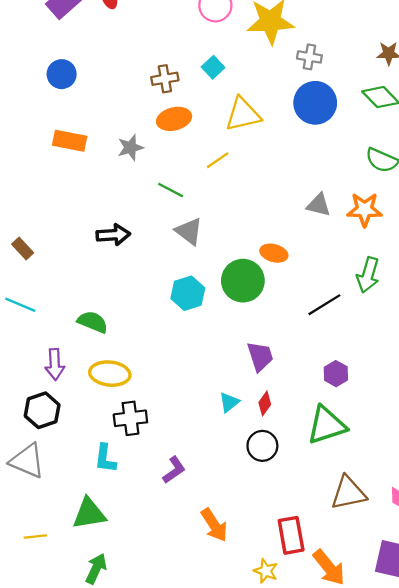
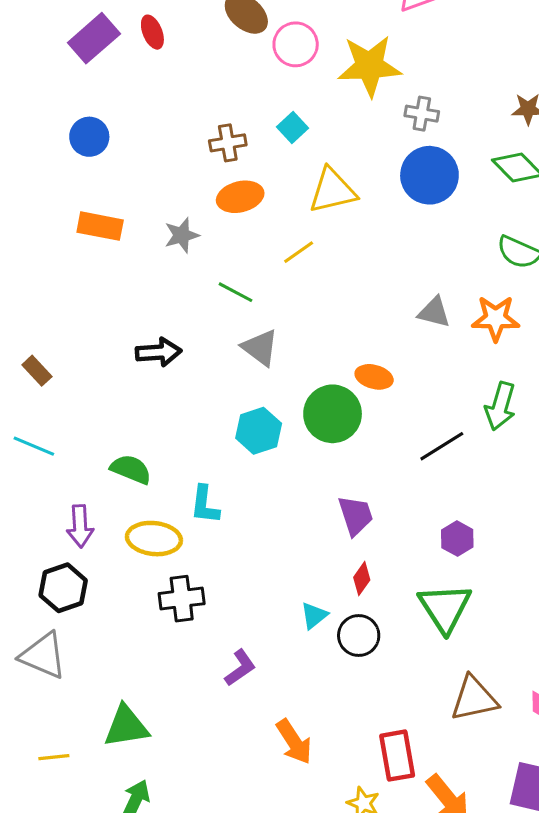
cyan triangle: (229, 402) -> (314, 615), moved
green triangle: (327, 425) -> (445, 608), turned -45
cyan L-shape: (105, 458) -> (205, 505), moved

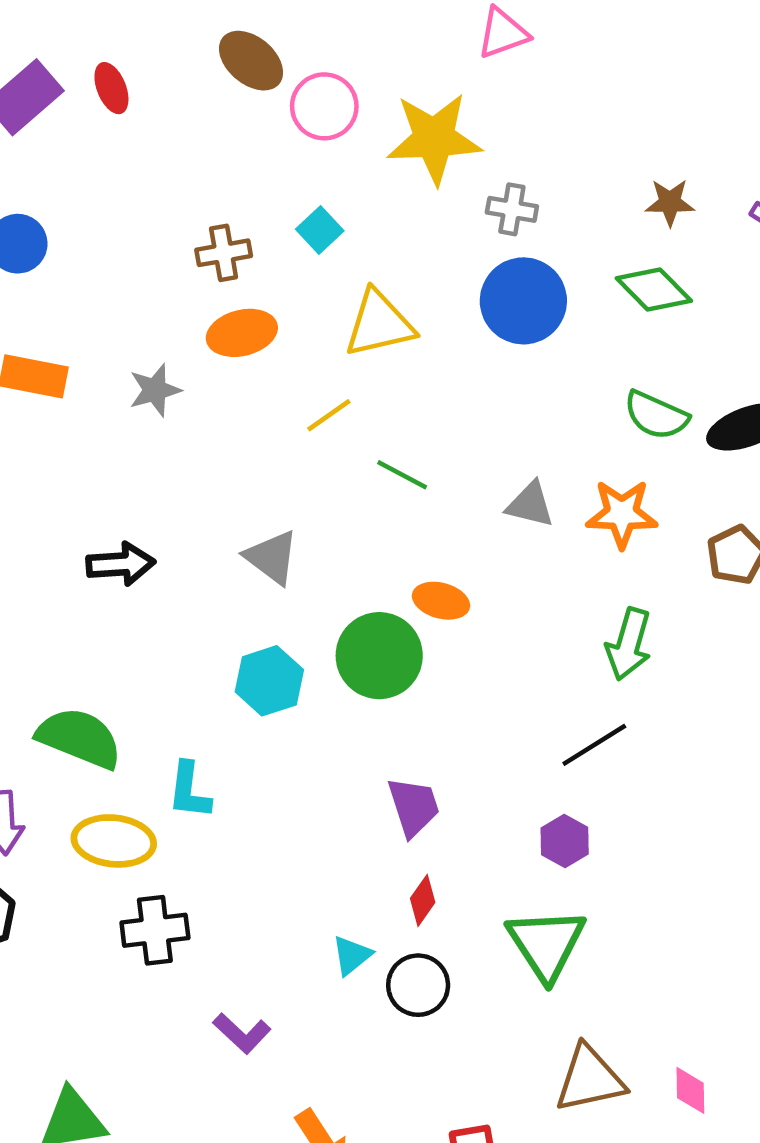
green line: (236, 292) -> (402, 475), moved
black line: (442, 446) -> (594, 745), moved
green semicircle: (131, 469) -> (79, 738), size x1.4
purple L-shape: (240, 668) -> (242, 1033), turned 78

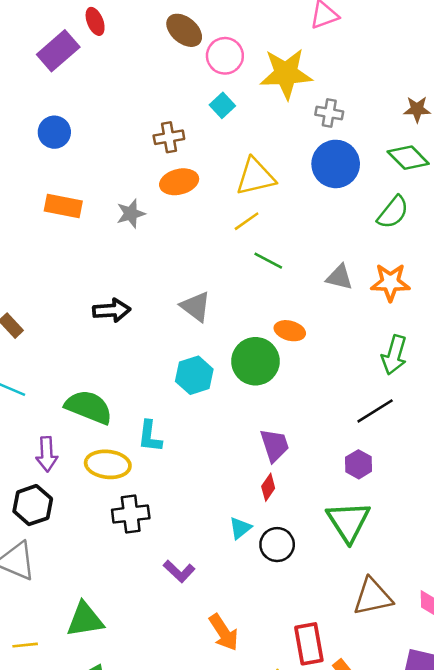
red ellipse: (111, 88) -> (95, 21), moved
cyan square: (320, 230) -> (222, 105), moved
yellow line: (329, 415) -> (247, 221), moved
green semicircle: (656, 415) -> (393, 212), moved, turned -75
red diamond: (423, 900) -> (268, 487), moved

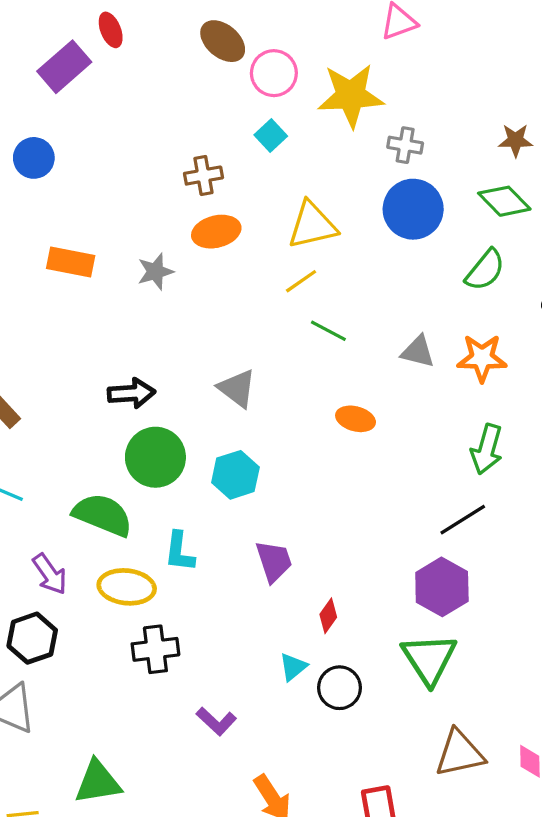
blue circle: (54, 132) -> (34, 158), moved
green circle: (255, 361) -> (155, 457), moved
purple trapezoid: (275, 445) -> (274, 561), moved
purple arrow: (47, 454) -> (50, 574), turned -32
purple hexagon: (359, 464) -> (442, 587), size x1.6

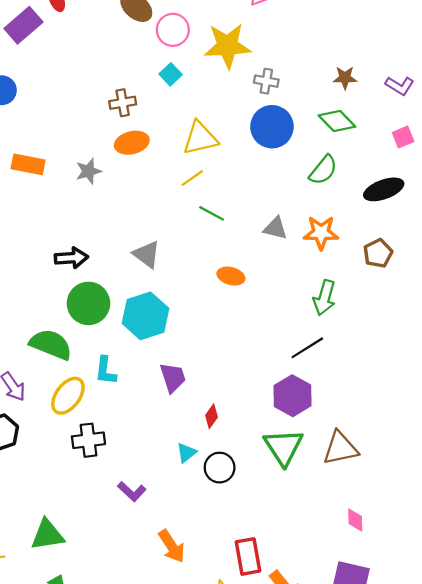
cyan hexagon: (235, 475) -> (145, 316), size x1.4
yellow ellipse: (127, 587) -> (68, 396), turned -60
brown triangle: (460, 753) -> (340, 448), moved

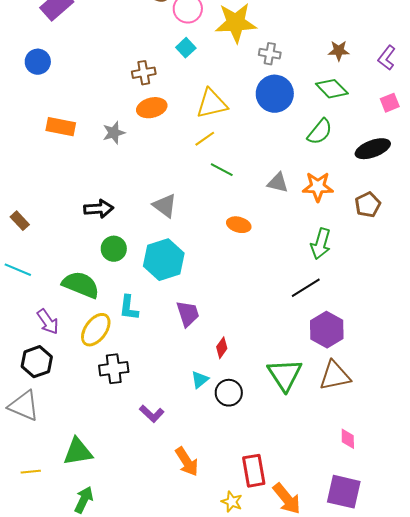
purple L-shape: (400, 86) -> (387, 58), turned 95
green circle: (88, 303) -> (114, 249), size x0.7
purple hexagon: (293, 396) -> (327, 330), moved

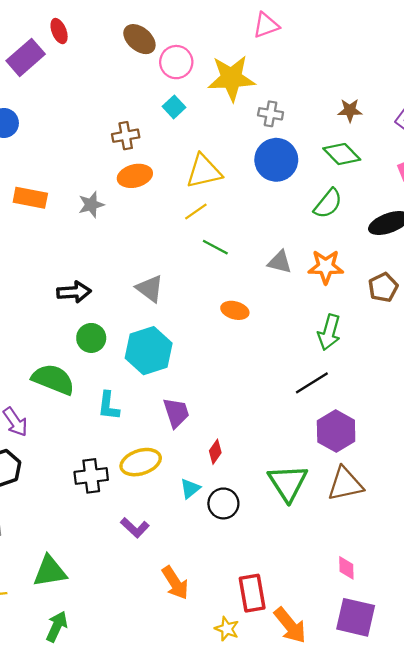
yellow ellipse: (96, 330) -> (141, 462), moved, turned 36
pink diamond: (348, 439) -> (346, 568), moved

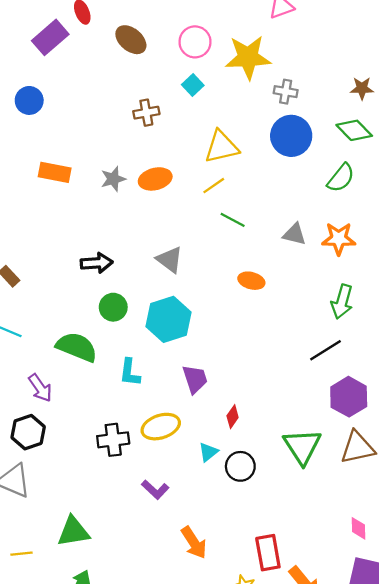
brown ellipse: (139, 39) -> (131, 40), moved
orange ellipse: (135, 176) -> (155, 179), moved

